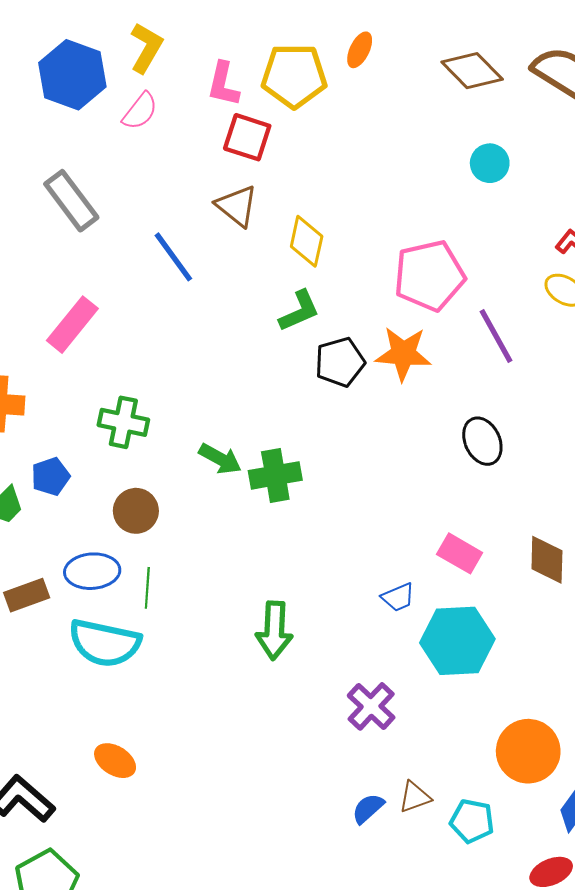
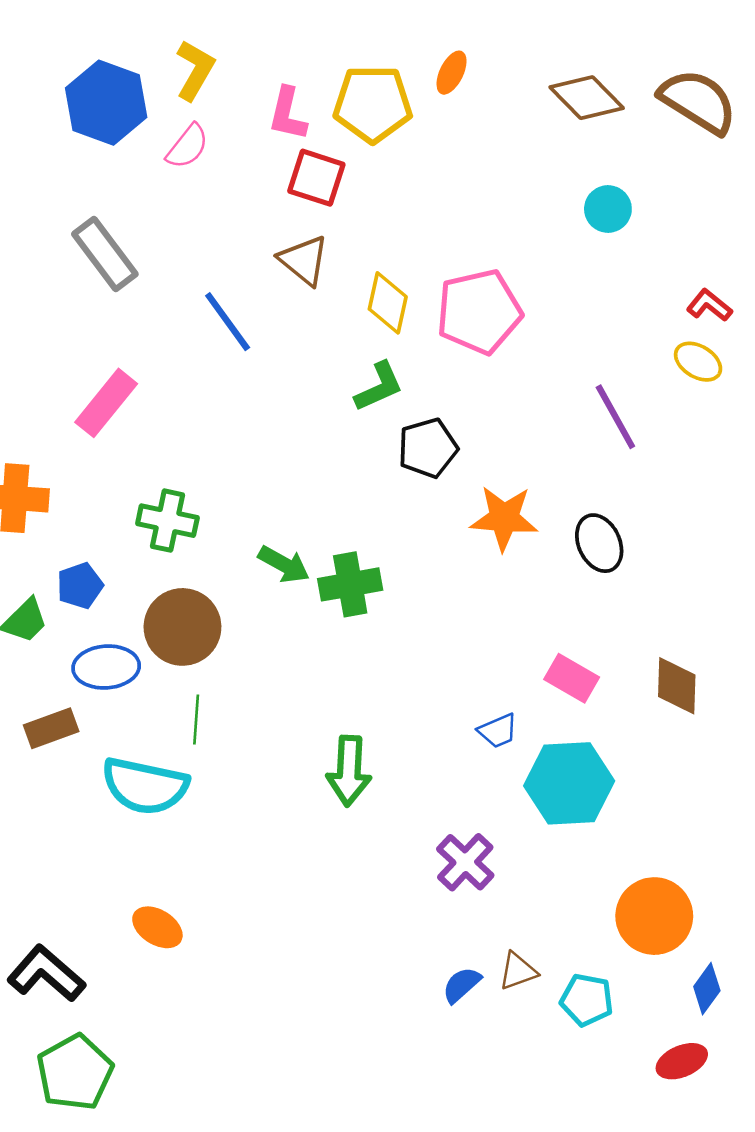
pink pentagon: (429, 276) -> (479, 312), moved
orange star: (403, 354) -> (504, 518), moved
brown circle: (136, 511) -> (182, 627), size x1.4
blue ellipse: (92, 571) -> (106, 667), moved

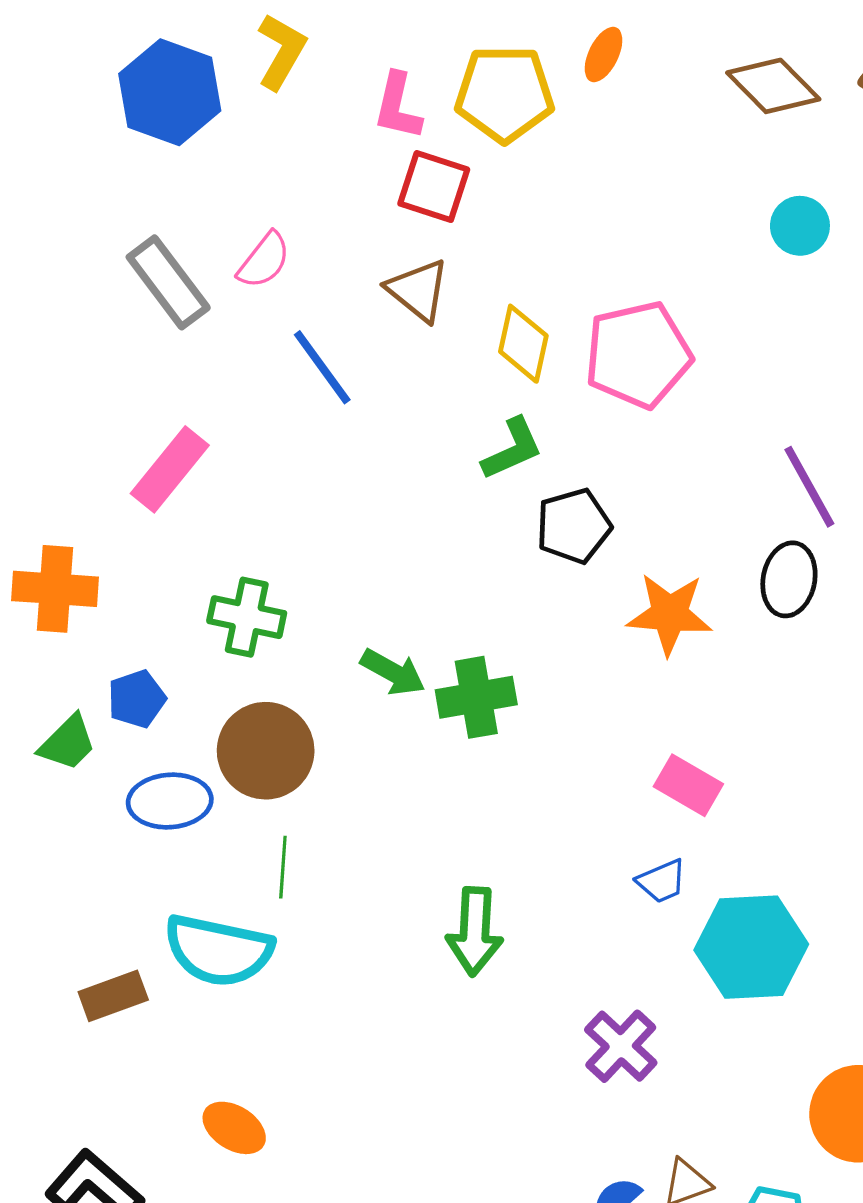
pink semicircle: (187, 146) -> (264, 260), moved
black ellipse: (599, 543) -> (789, 579), moved, turned 36
pink rectangle: (572, 678) -> (688, 785), moved
brown rectangle: (51, 728) -> (113, 996), moved

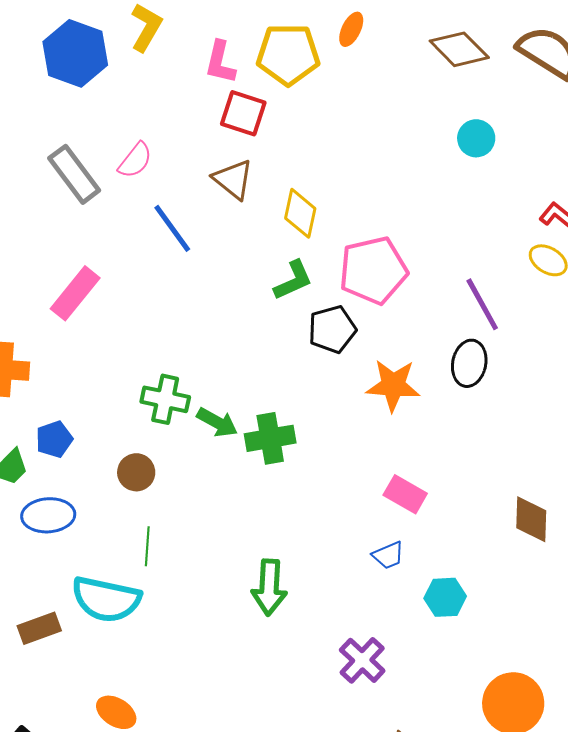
pink pentagon: (638, 355) -> (373, 270), moved
green cross: (247, 617) -> (165, 399), moved
brown circle: (266, 751) -> (136, 472), size x0.6
blue ellipse: (170, 801) -> (48, 515), moved
cyan hexagon: (751, 947) -> (445, 597), size x0.6

